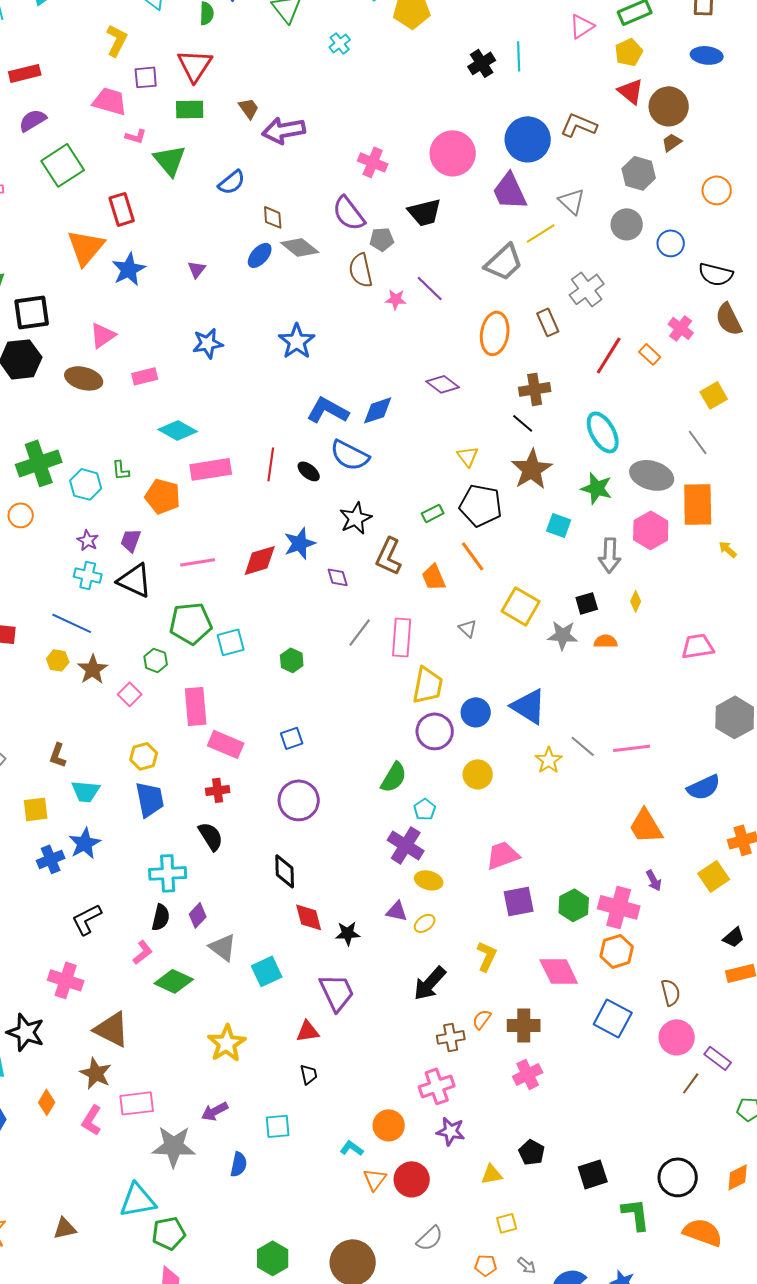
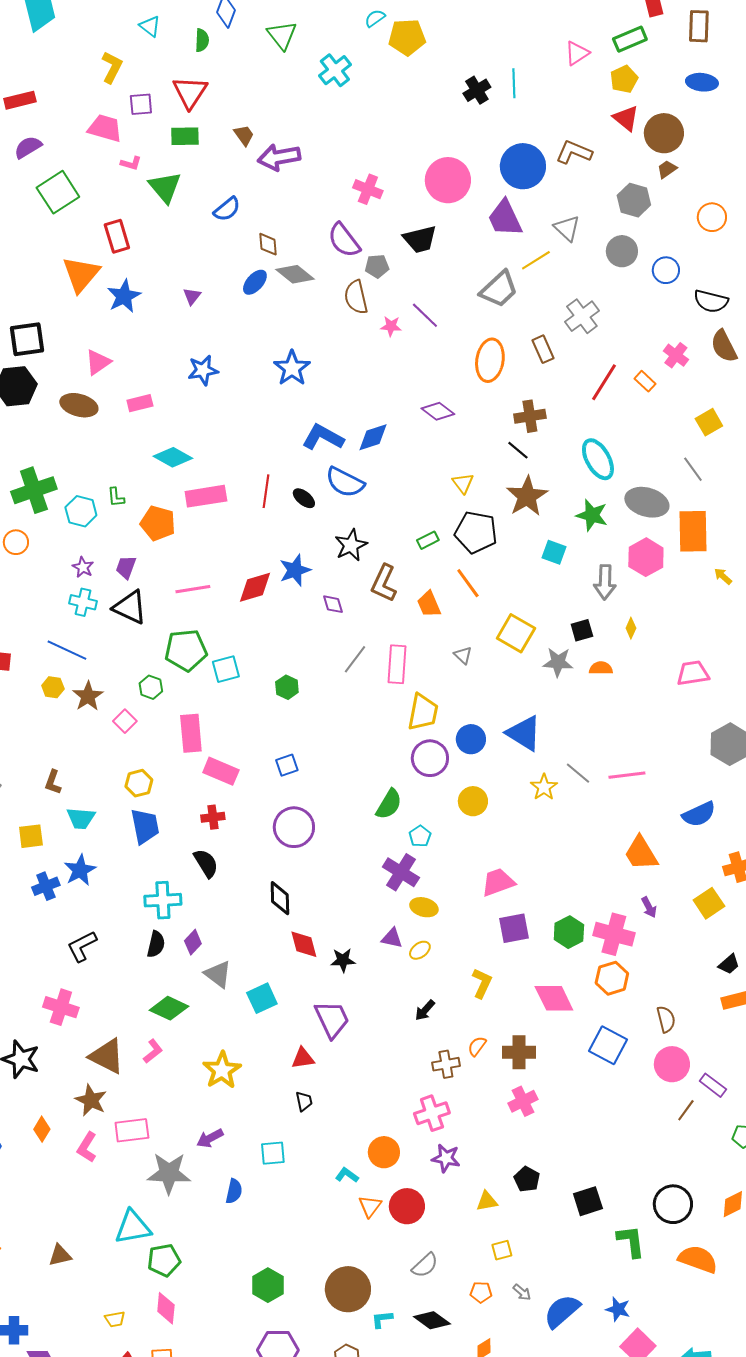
cyan cross: (340, 43) -> (335, 70), size x1.5
pink L-shape: (143, 952) -> (153, 1051), moved
black arrow: (430, 983) -> (425, 1010), size x0.6

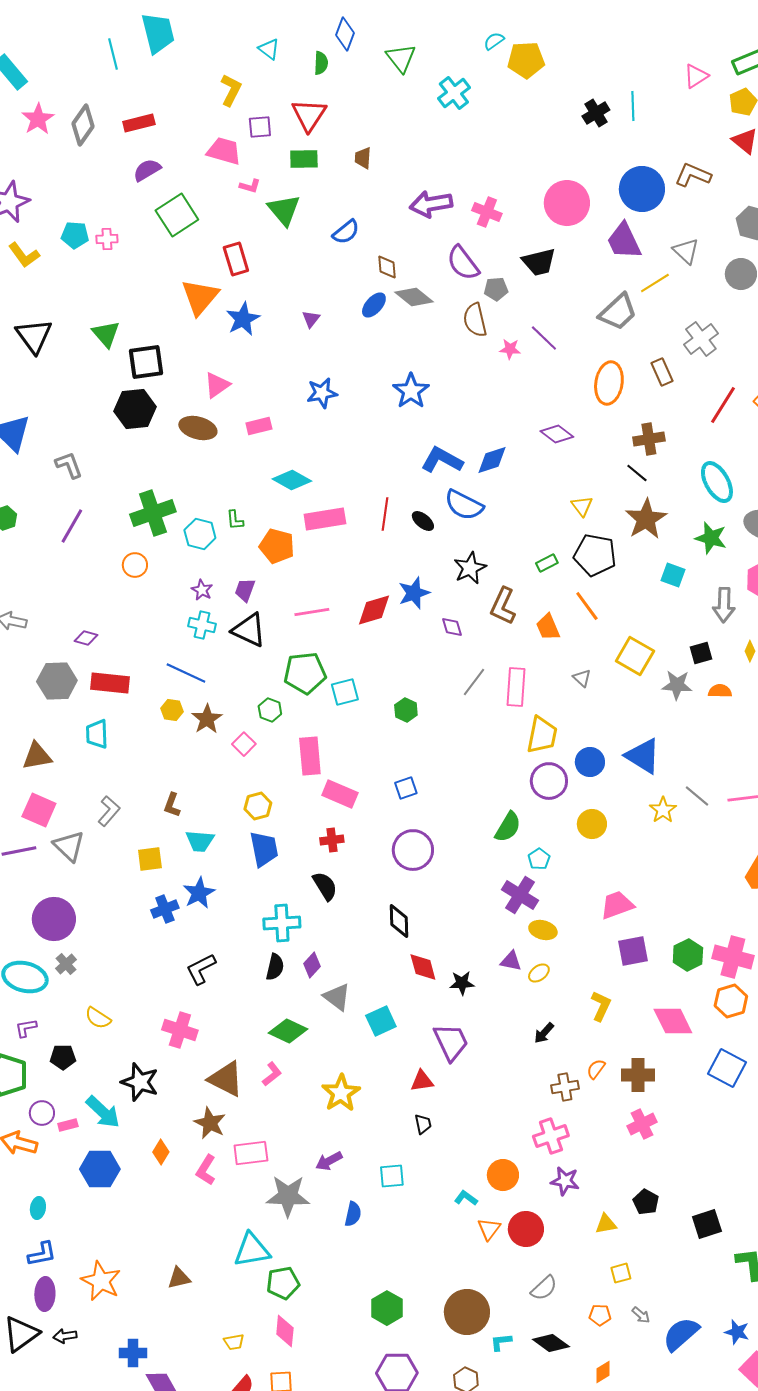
brown trapezoid: (244, 135) -> (363, 158), turned -140
purple arrow: (279, 157) -> (431, 204), moved

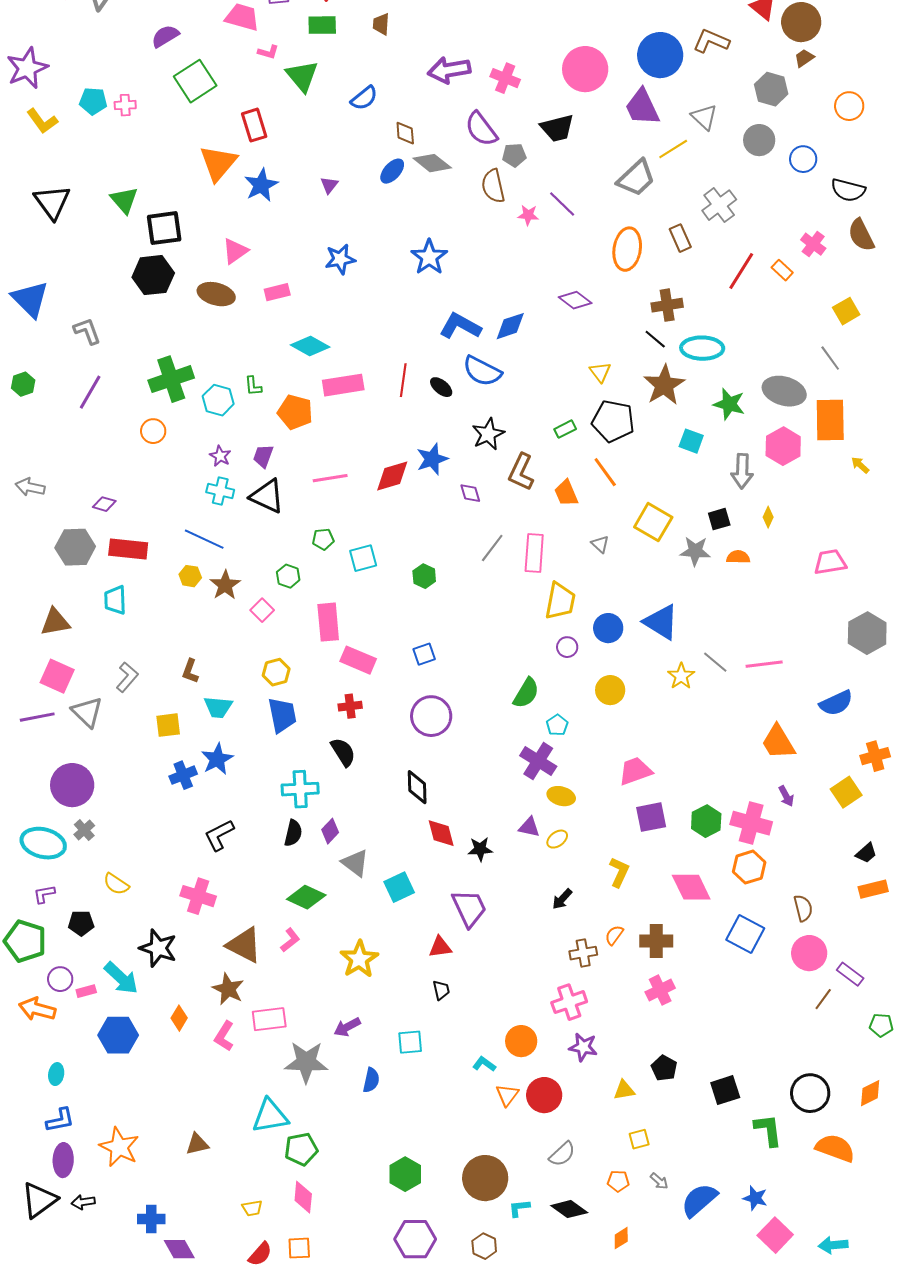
cyan ellipse: (717, 482) -> (702, 348), moved, turned -60
green pentagon: (305, 673) -> (323, 539), size x0.5
purple circle: (549, 781) -> (567, 647), size x0.6

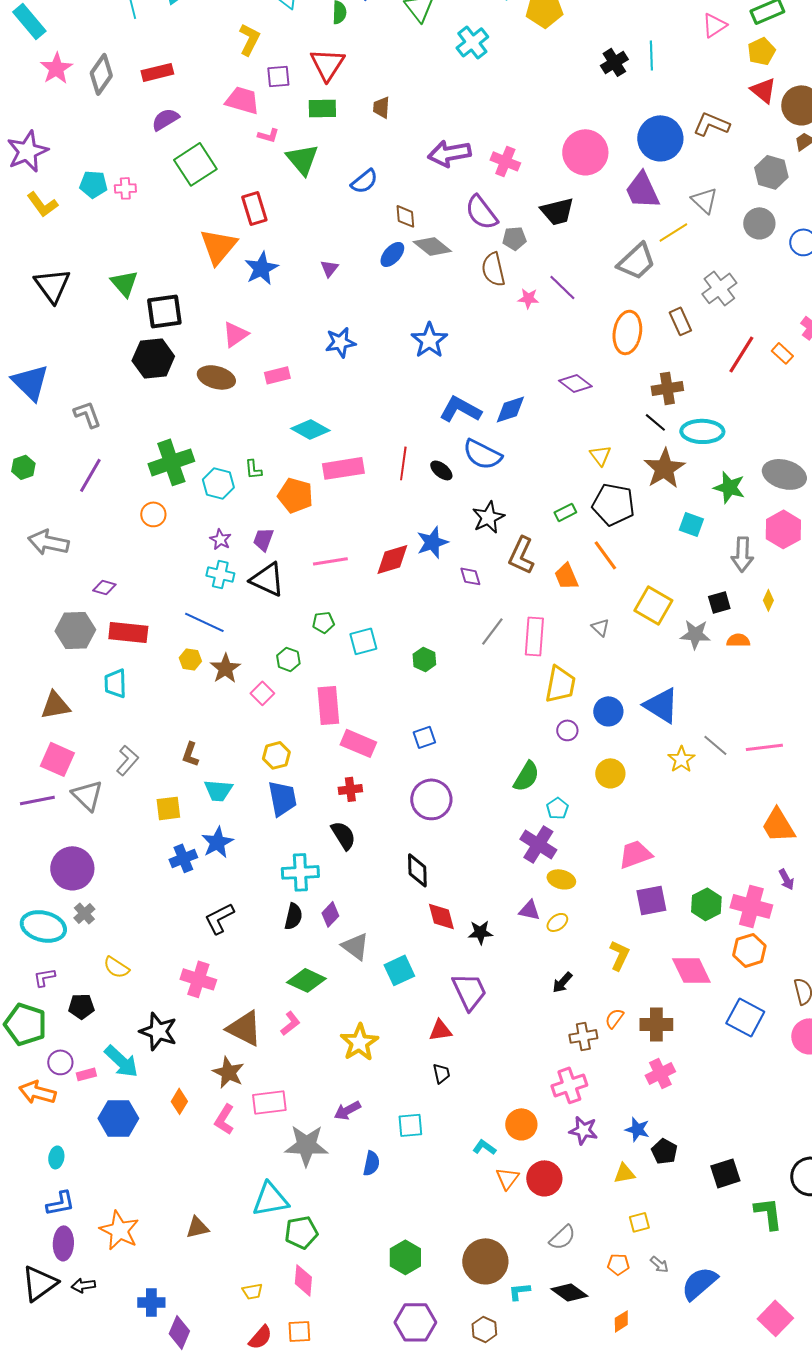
gray arrow: (30, 487) -> (48, 542), moved, size x1.4
blue star: (755, 1198) -> (637, 1129), moved
purple diamond: (179, 1249) -> (179, 1332), turned 52

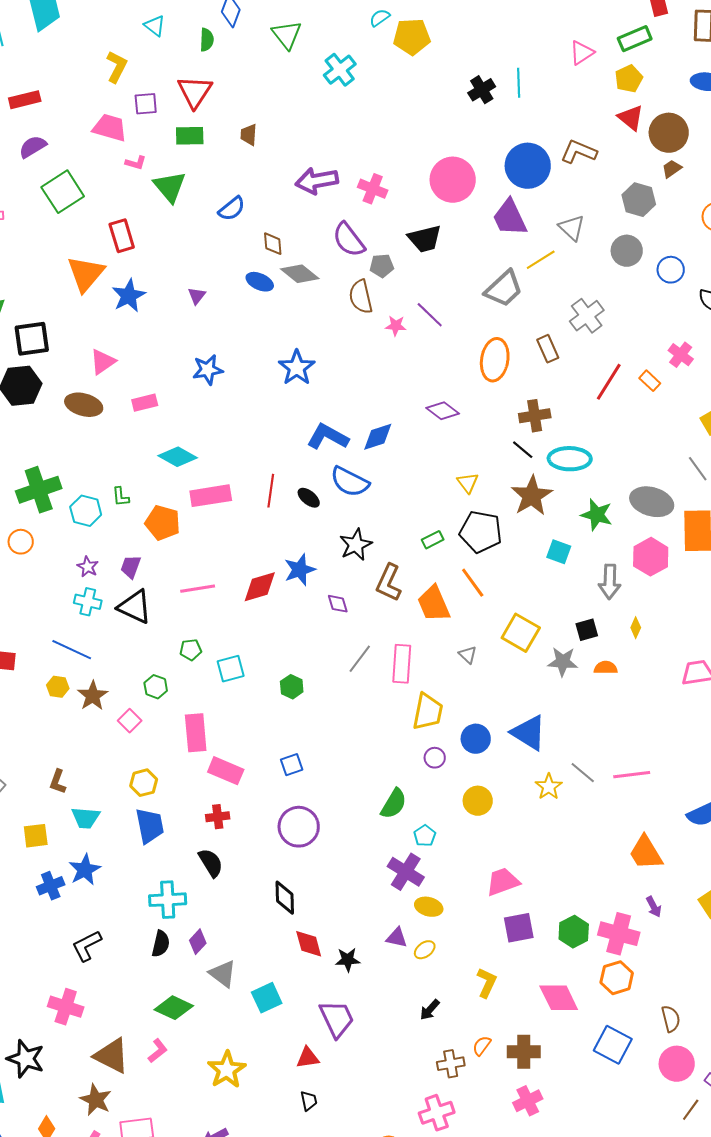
blue ellipse: (392, 254) -> (260, 282), turned 72
orange trapezoid: (566, 576) -> (434, 604), size x1.4

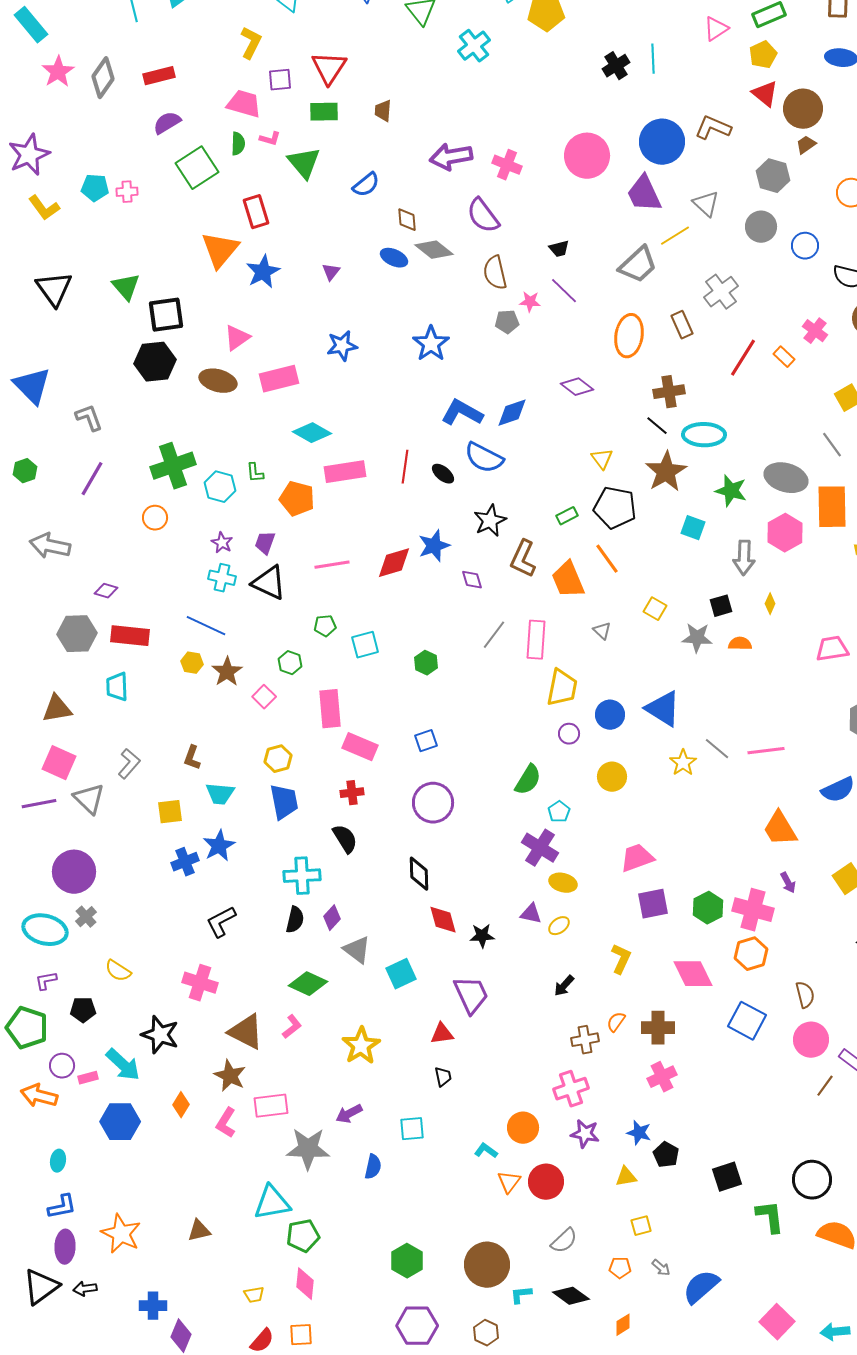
green semicircle: (207, 40) -> (238, 144), moved
black trapezoid: (425, 239) -> (559, 249), moved, size x0.6
gray pentagon: (382, 266) -> (507, 322), moved
pink rectangle: (145, 403) -> (279, 379), size x1.5
yellow square: (521, 633) -> (655, 609), size x0.6

